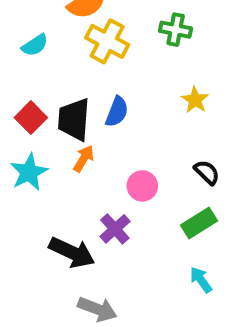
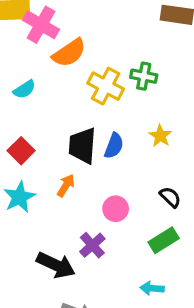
yellow cross: (107, 41) -> (106, 86), moved
blue semicircle: (117, 112) -> (114, 146), moved
black trapezoid: (74, 119) -> (82, 146), moved
cyan arrow: (201, 280) -> (152, 288), moved, turned -50

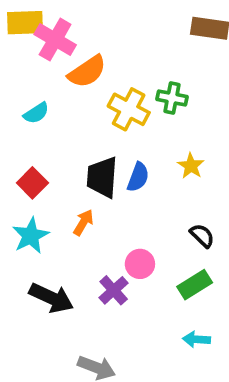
pink circle: (116, 209) -> (140, 264), moved
black arrow: (56, 265) -> (51, 298), moved
cyan arrow: (152, 288) -> (197, 339), moved

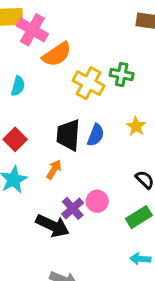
cyan semicircle: (36, 113) -> (18, 86), turned -42
purple cross: (114, 290) -> (73, 208), moved
black arrow: (51, 298) -> (52, 226), moved

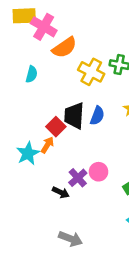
red square: (15, 139) -> (56, 127), moved
orange arrow: (54, 170) -> (47, 145), moved
black arrow: (52, 226) -> (61, 192), size x0.6

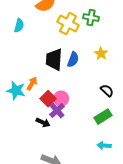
red square: (56, 127) -> (48, 99), moved
cyan star: (28, 153) -> (16, 91), turned -30
pink circle: (99, 172) -> (61, 99), moved

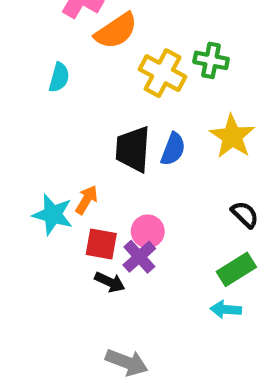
yellow star: (101, 54) -> (232, 136), size x1.5
red square: (48, 99) -> (101, 244), moved, turned -35
cyan arrow: (104, 146) -> (226, 309), moved

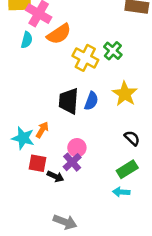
green cross: (211, 60) -> (113, 51), turned 30
cyan semicircle: (59, 77) -> (27, 40), moved
red square: (101, 244) -> (37, 163), moved

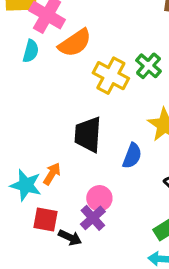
blue semicircle: (91, 101) -> (132, 156), moved

